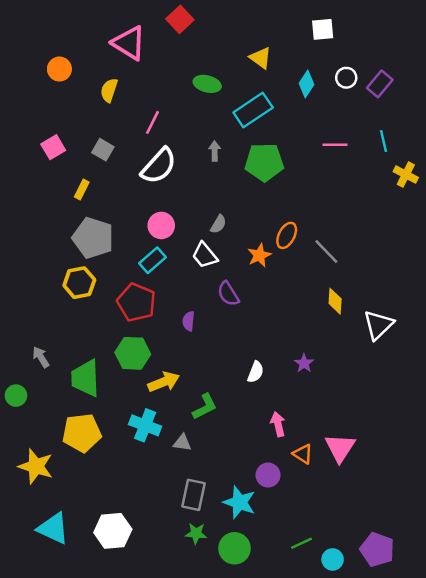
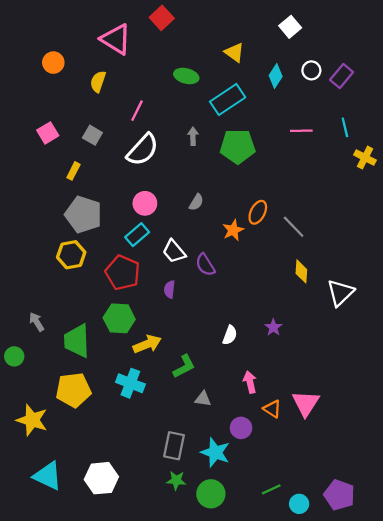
white square: (323, 29) -> (290, 27), turned -35
white trapezoid: (205, 255) -> (174, 251), moved
gray triangle: (182, 443) -> (203, 399), moved

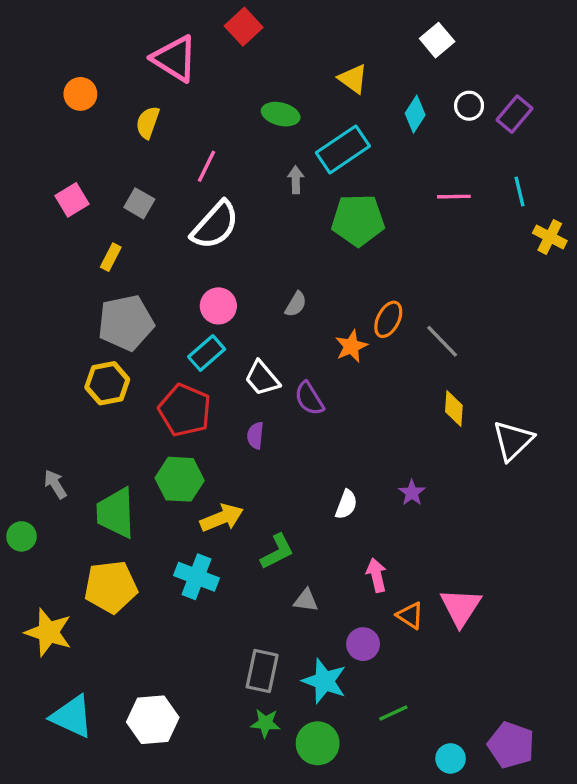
gray arrow: (193, 136) -> (296, 180), moved
gray pentagon: (83, 215) -> (126, 323), turned -30
green line: (271, 489) -> (393, 713), moved

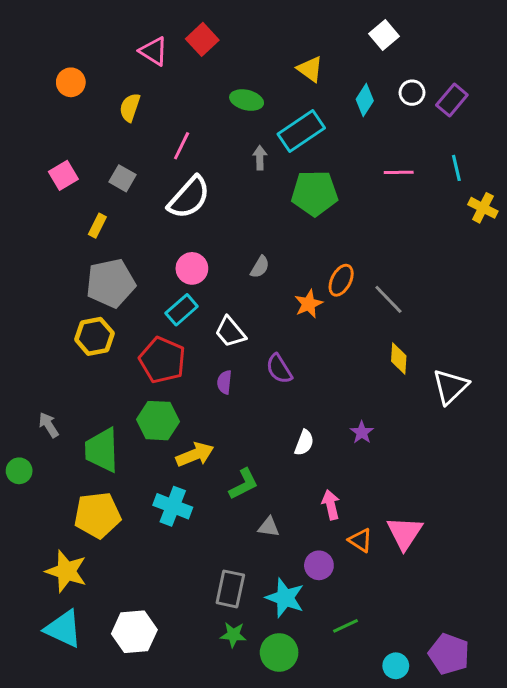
red square: (244, 27) -> (202, 39), moved
pink triangle: (175, 59) -> (154, 51), size x0.7
purple semicircle: (309, 398) -> (279, 369), moved
yellow star: (48, 632) -> (66, 571), moved

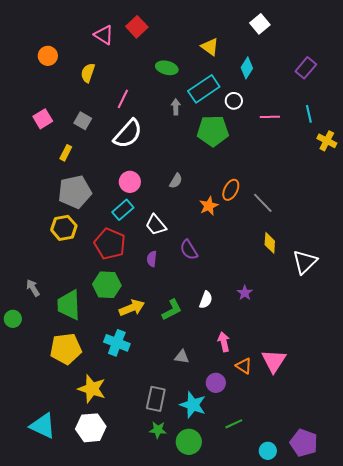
white circle: (412, 93) -> (234, 101), moved
green L-shape: (244, 484) -> (172, 310), moved
yellow star: (66, 571) -> (92, 389), moved

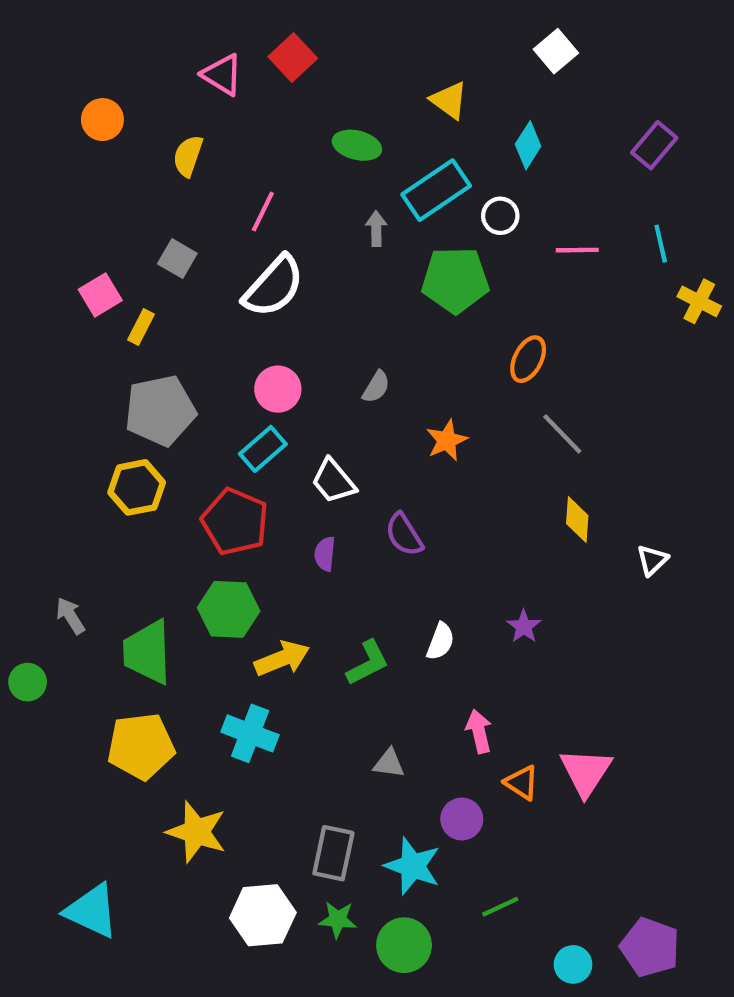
pink square: (43, 119) -> (100, 295), moved
orange ellipse: (231, 190) -> (528, 359), moved
white triangle: (305, 262) -> (652, 560), size x0.6
white hexagon: (91, 428) -> (263, 915), moved

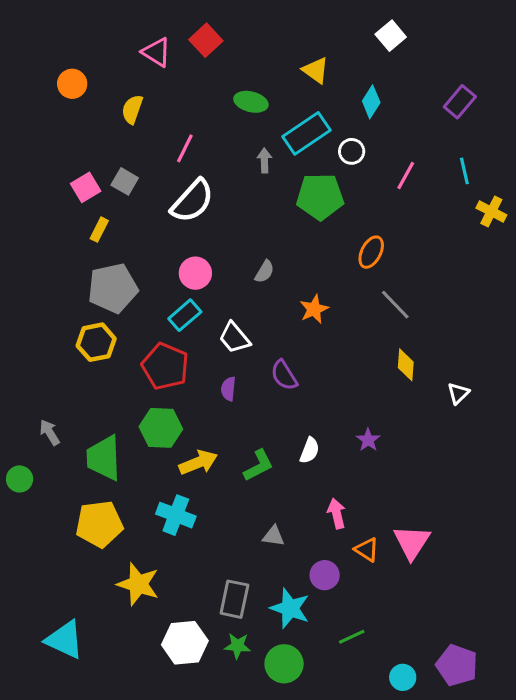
pink line: (577, 250) -> (406, 175), turned -60
pink square: (100, 295) -> (86, 187), moved

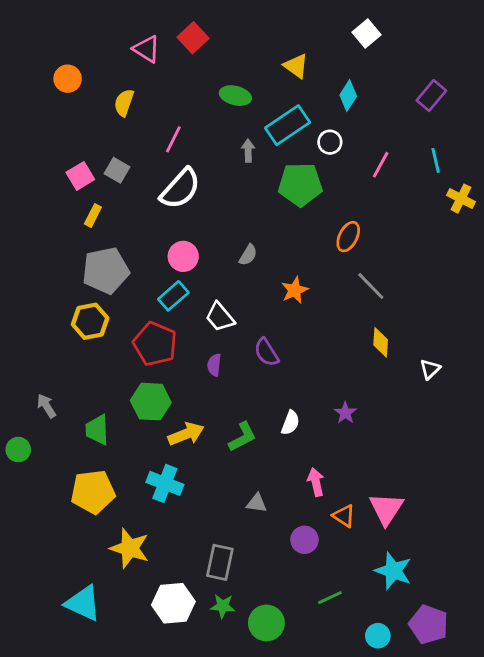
green trapezoid: (104, 458) -> (97, 430), size x0.7
cyan star: (290, 608) -> (393, 571), moved
cyan triangle: (65, 640) -> (83, 603), moved

